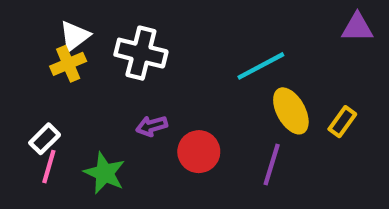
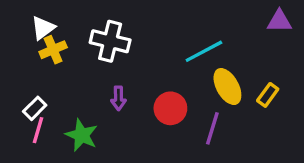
white triangle: (75, 36) -> (43, 28), moved
purple arrow: (152, 126) -> (118, 98), turned -75
red circle: (199, 152) -> (170, 108), moved

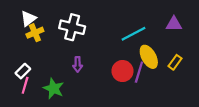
purple triangle: (279, 21) -> (174, 24), moved
red circle: (170, 108) -> (122, 71), moved
purple line: (212, 128) -> (139, 72), moved

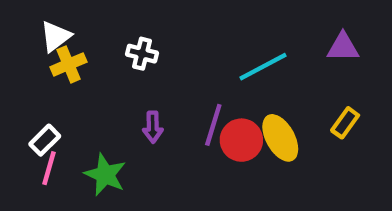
white cross: (72, 27) -> (142, 54), size x0.6
yellow ellipse: (149, 57) -> (280, 138), moved
purple line: (139, 72) -> (213, 125), moved

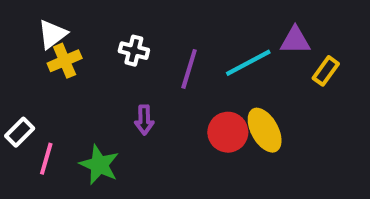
purple triangle: (343, 47) -> (295, 40), moved
yellow rectangle: (345, 123) -> (326, 71), moved
purple line: (213, 125) -> (189, 69), moved
white rectangle: (45, 140) -> (20, 132), moved

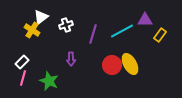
white triangle: (52, 34) -> (41, 17), moved
white cross: (134, 51) -> (66, 25), turned -32
yellow cross: (65, 61) -> (32, 30), turned -35
white rectangle: (20, 132) -> (22, 62), moved

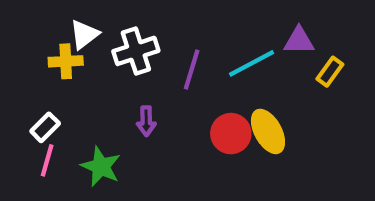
white cross: (66, 25) -> (136, 51), size x1.5
yellow cross: (32, 30) -> (66, 61), turned -35

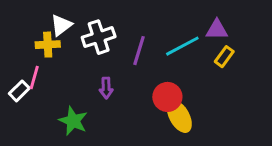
yellow rectangle: (330, 72) -> (224, 57), moved
white rectangle: (45, 127) -> (19, 91), moved
yellow ellipse: (268, 131) -> (179, 116), moved
pink line: (47, 160) -> (34, 77), moved

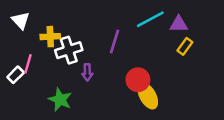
white triangle: (61, 25) -> (21, 20), moved, turned -36
white cross: (99, 37) -> (69, 50), moved
yellow cross: (48, 45) -> (50, 37), moved
cyan line: (182, 46) -> (150, 19), moved

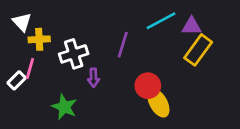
yellow cross: (50, 37) -> (39, 39), moved
yellow rectangle: (185, 46) -> (198, 50), size x1.6

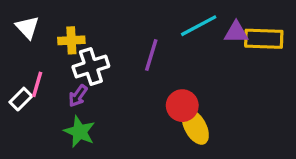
yellow cross: (39, 39) -> (71, 40), moved
yellow rectangle: (198, 50) -> (264, 39), moved, turned 56
purple arrow: (94, 78) -> (78, 96), moved, turned 36

